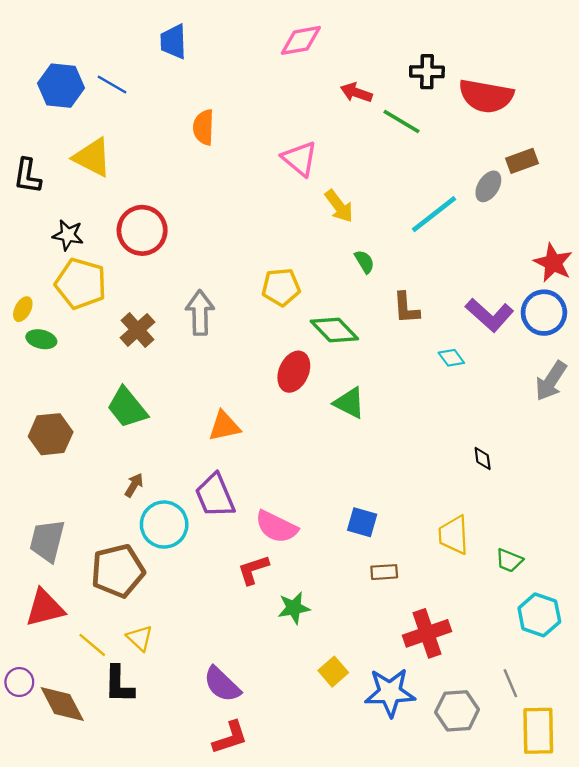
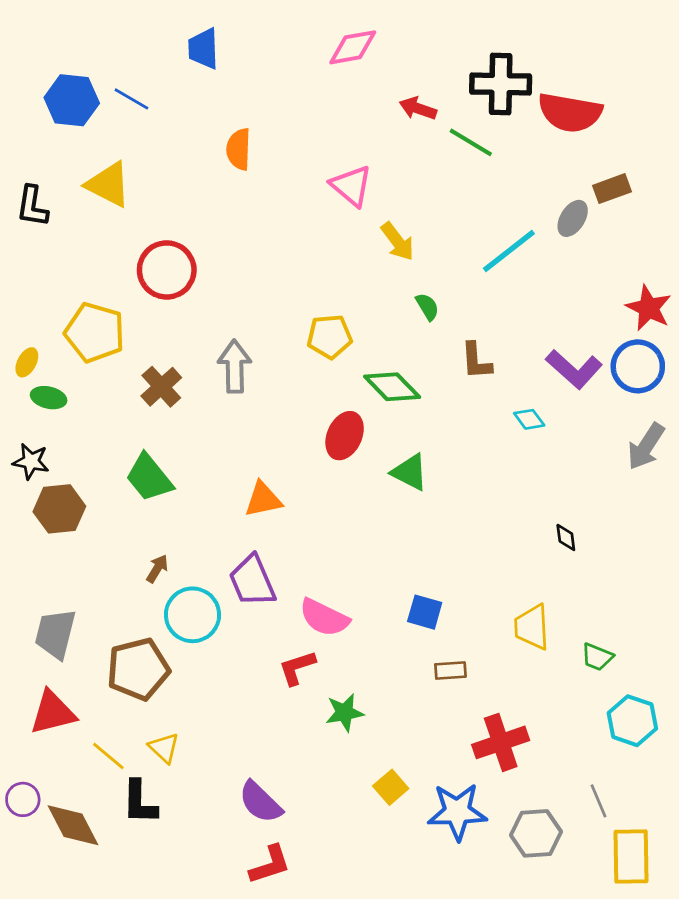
black cross: (427, 72) -> (501, 84), size x1.5
black star: (68, 235) -> (31, 461), moved

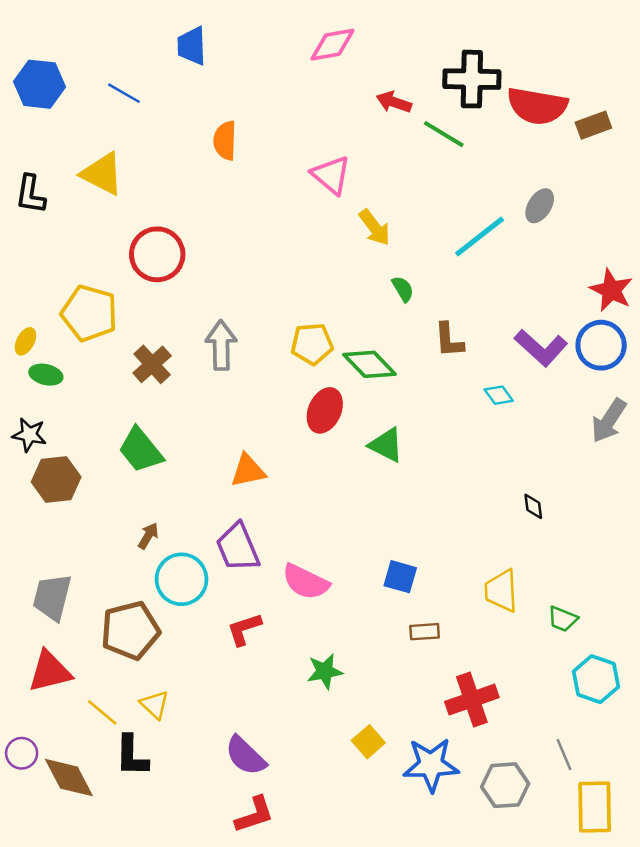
blue hexagon: (72, 100) -> (39, 84), moved
brown rectangle: (612, 189) -> (593, 125), moved
yellow pentagon: (330, 337) -> (312, 344), moved
red L-shape: (297, 668) -> (244, 629), moved

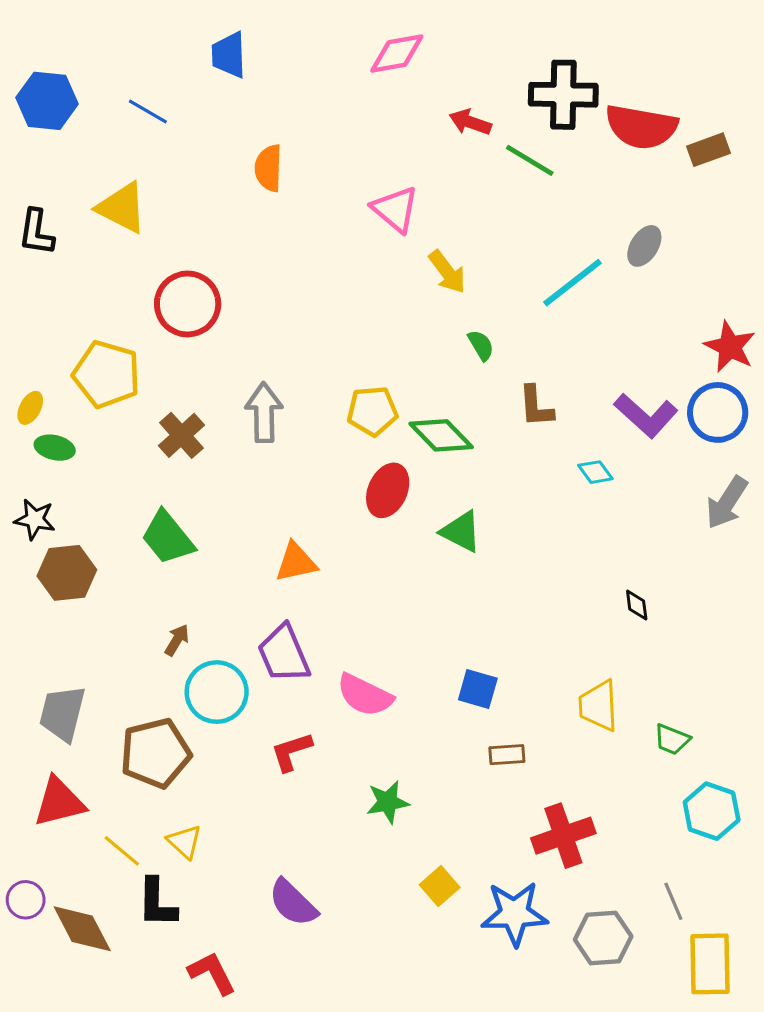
red L-shape: (254, 815) -> (212, 973), moved, turned -99

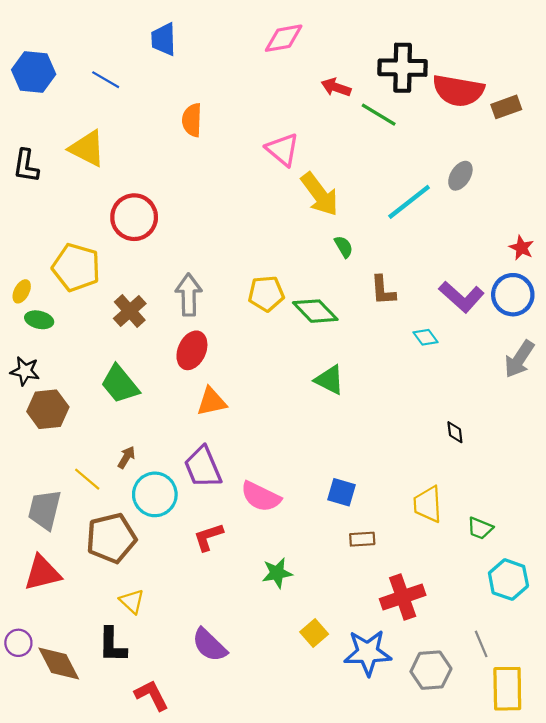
yellow arrow: (447, 272) -> (320, 194), size x1.4
red star: (730, 347) -> (522, 248), size x0.7
red ellipse: (388, 490) -> (192, 350), moved
yellow line: (122, 851) -> (87, 479), moved

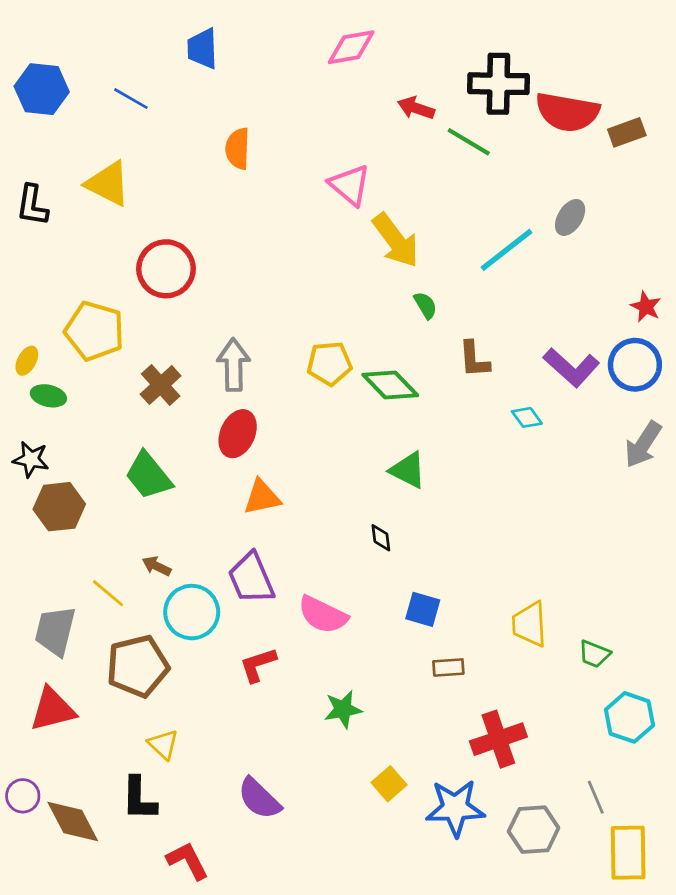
black diamond: (455, 432) -> (381, 538), moved
brown arrow: (126, 457) -> (157, 566), turned -95

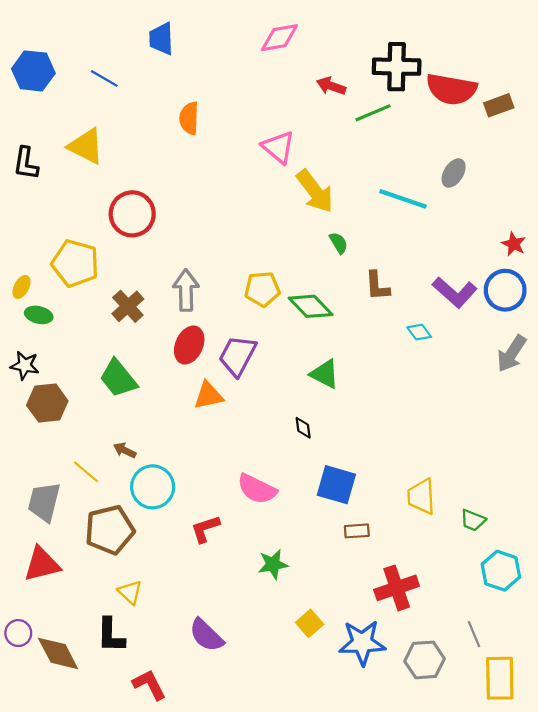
green line: (469, 142) -> (373, 113), turned -54
cyan line: (507, 250) -> (403, 199), turned 57
purple trapezoid: (251, 578) -> (238, 356), moved, turned 51
blue square: (423, 609) -> (336, 485), size x1.4

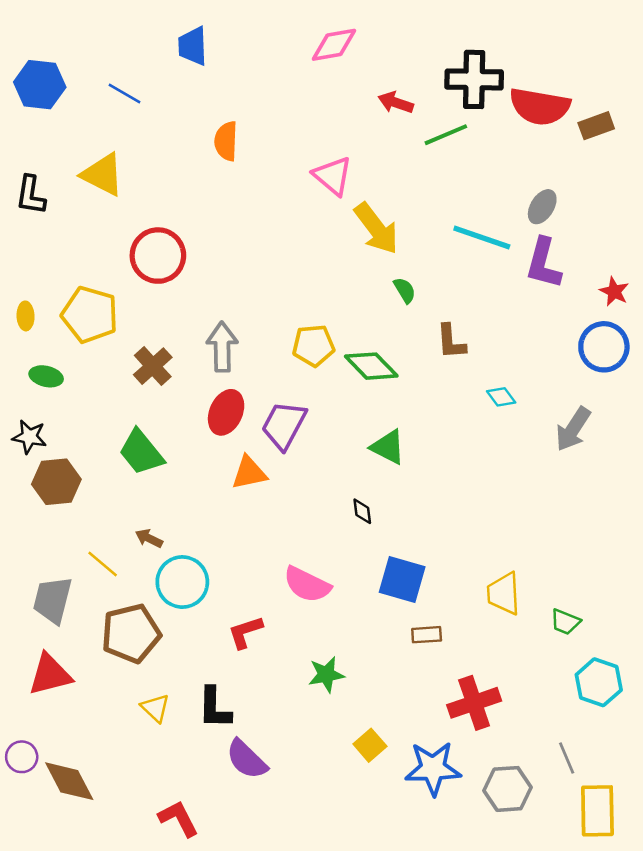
yellow ellipse: (21, 287) -> (26, 316), moved, turned -30
purple L-shape: (455, 292) -> (543, 263), moved, turned 63
gray arrow: (512, 354) -> (573, 429), moved
black L-shape: (111, 635) -> (214, 708), moved

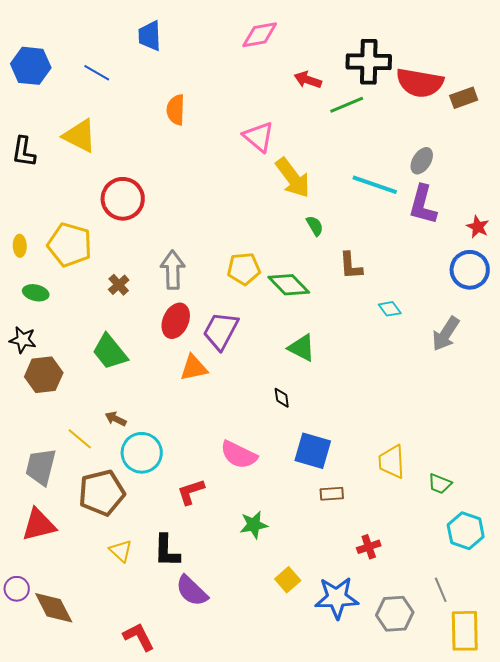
brown cross: (153, 366) -> (119, 285), size x0.7
red cross: (474, 703) -> (369, 547), size x0.6

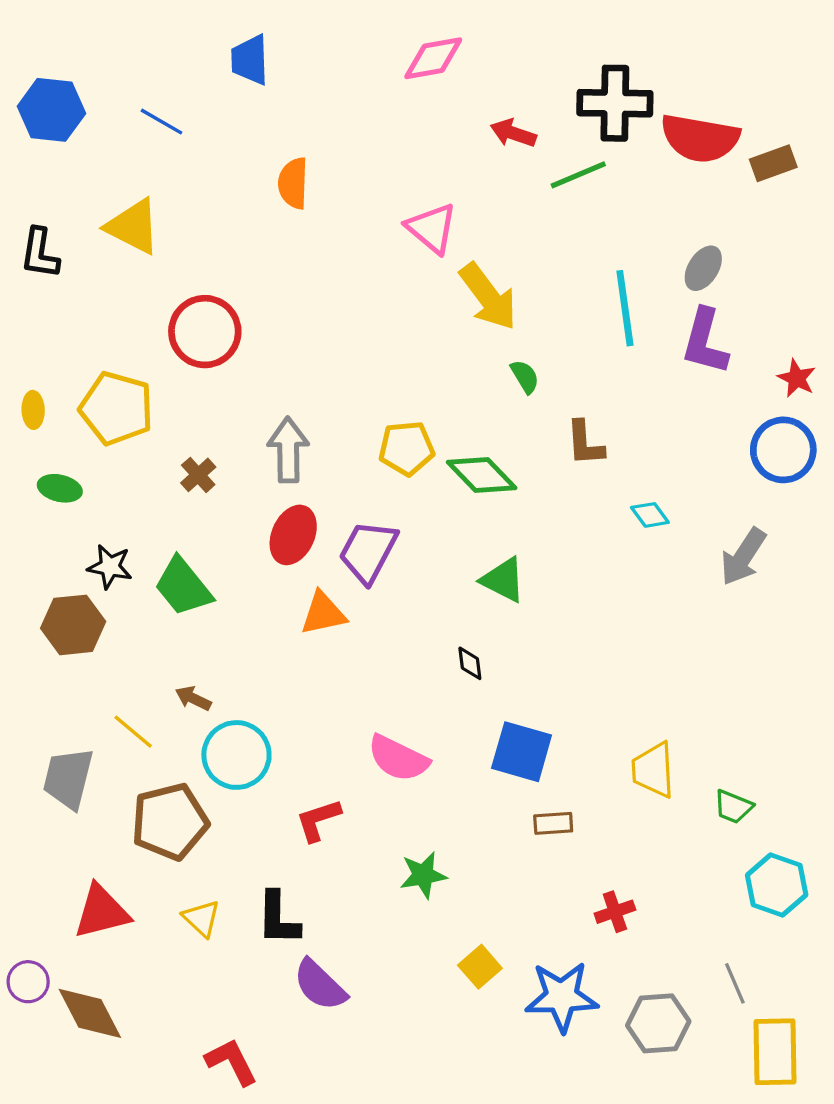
cyan line: (375, 185) -> (625, 308), turned 63
black star: (23, 340) -> (110, 567), moved
red triangle: (39, 525) -> (101, 912), moved

